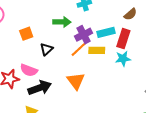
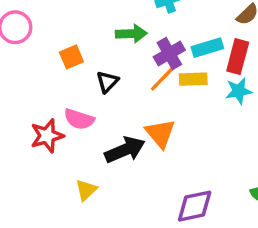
black arrow: (40, 88) -> (125, 150), moved

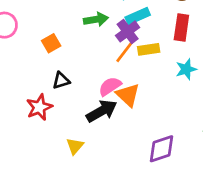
cyan rectangle: (207, 48) -> (138, 16), moved
black triangle: (107, 82) -> (61, 81), moved, turned 36
cyan star: (239, 91) -> (186, 69), moved
pink semicircle: (79, 119) -> (110, 86), moved, turned 135

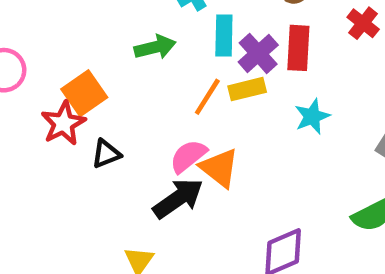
cyan rectangle: (138, 16) -> (224, 35), turned -60
purple cross: (128, 31) -> (258, 53), moved
orange square: (51, 43) -> (84, 93), size x1.4
red star: (39, 107) -> (63, 123), moved

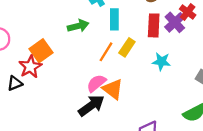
purple cross: (258, 53) -> (175, 22), moved
yellow rectangle: (247, 89) -> (127, 47), turned -42
cyan star: (312, 116) -> (161, 61), turned 30
black triangle: (106, 154) -> (15, 83), moved

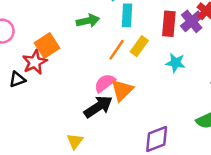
orange triangle: (113, 89) -> (122, 90), turned 35

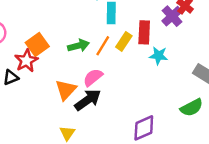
green arrow: (88, 21) -> (79, 46), moved
red rectangle: (169, 24) -> (144, 32), moved
orange triangle: (122, 90) -> (66, 90), moved

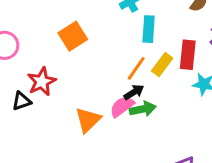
orange square: (37, 45) -> (73, 36), moved
green arrow: (79, 46) -> (143, 109), moved
black arrow: (88, 100) -> (134, 92), moved, size x0.6

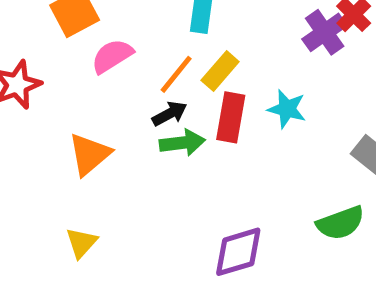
red rectangle: (188, 55) -> (231, 117), moved
pink semicircle: (122, 107) -> (112, 56), moved

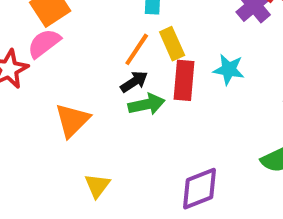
pink semicircle: (112, 56) -> (44, 43), moved
yellow rectangle: (220, 71) -> (172, 44), turned -60
yellow triangle: (81, 243) -> (97, 186), moved

